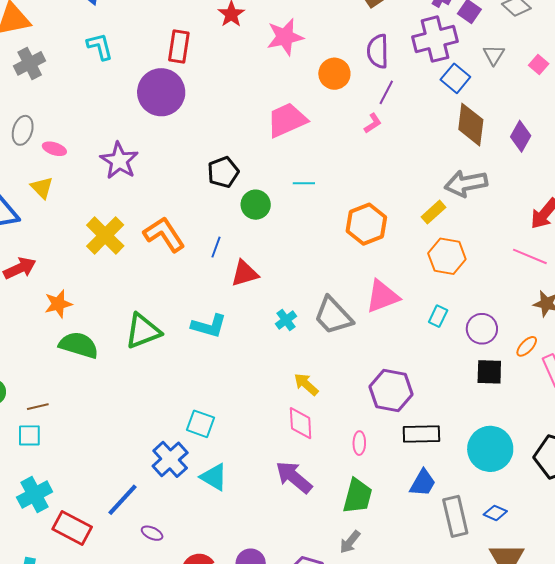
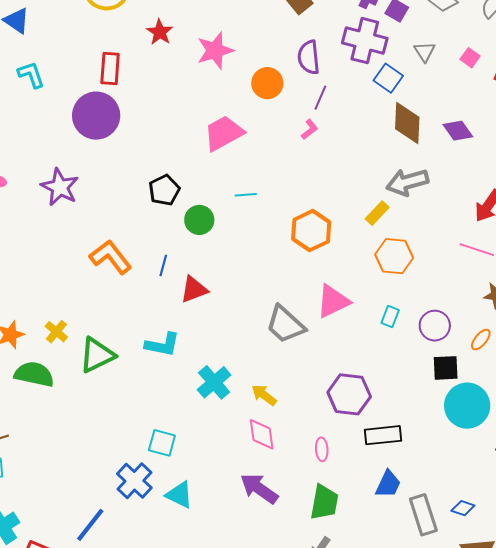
purple cross: (435, 39) -> (365, 41), turned 33
purple diamond: (521, 136) -> (458, 131), turned -60
yellow cross: (105, 235) -> (56, 332), moved, size x0.6
cyan cross: (286, 320) -> (214, 382), moved, size x1.6
cyan circle: (490, 449) -> (467, 406), moved

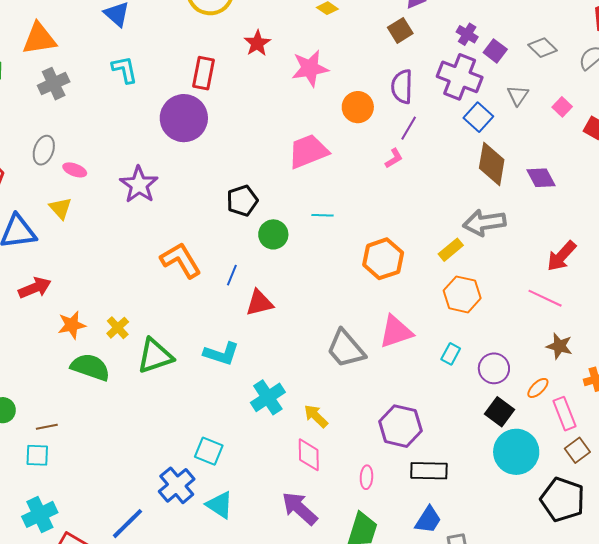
black square: (446, 368) -> (499, 412), turned 32

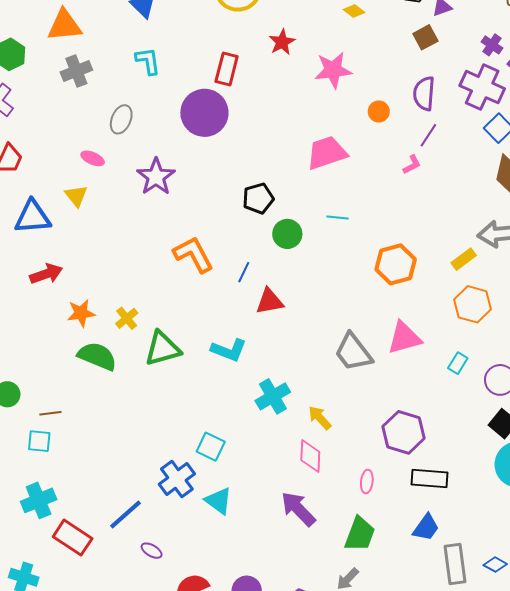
orange circle: (358, 107) -> (379, 111), size x0.7
gray ellipse: (44, 150) -> (121, 119), moved

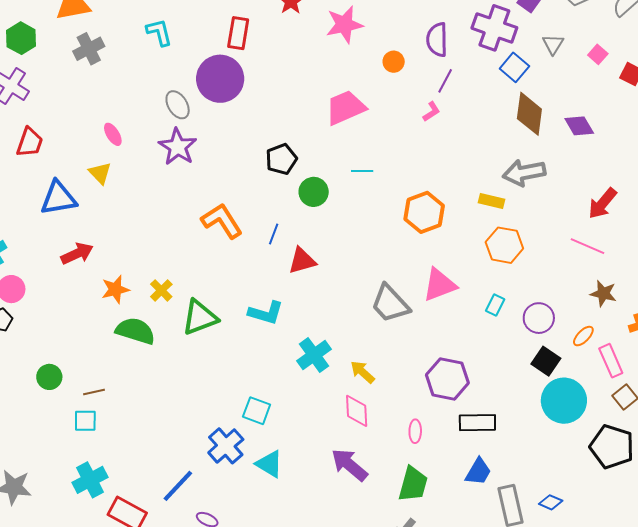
gray ellipse: (121, 119) -> (178, 105), moved, turned -48
pink ellipse: (93, 158) -> (113, 134), turned 40
yellow rectangle: (464, 259) -> (491, 201), turned 55

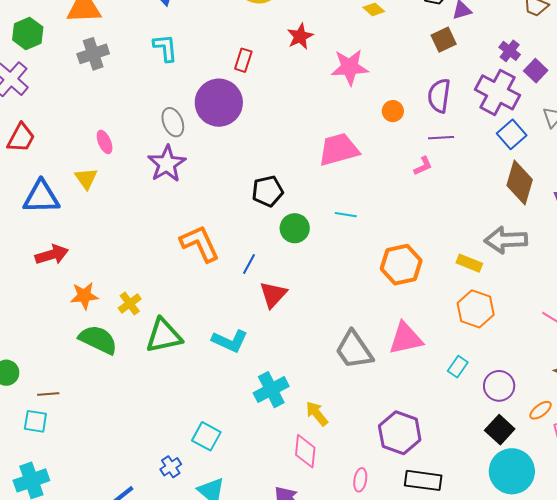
red rectangle: (238, 33) -> (243, 60), size x0.7
purple line: (445, 81) -> (441, 138), turned 50
red triangle: (302, 261) -> (273, 295), turned -40
blue cross: (226, 446) -> (171, 467), size x0.6

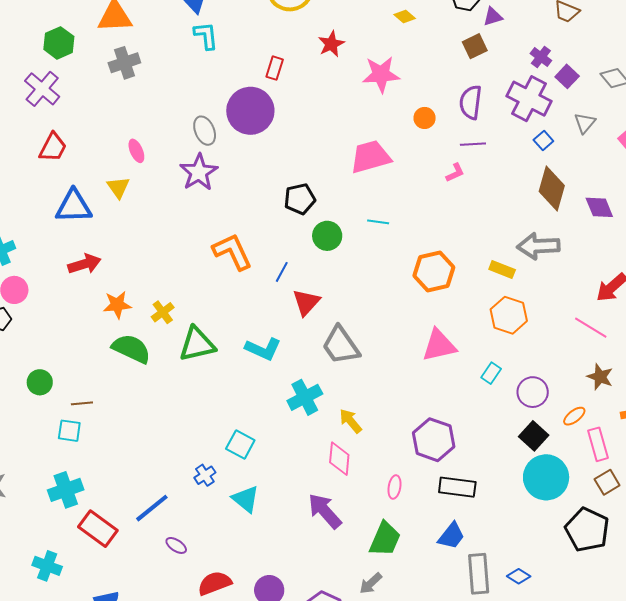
cyan L-shape: (165, 48) -> (206, 36), moved
blue square: (512, 134) -> (543, 141), size x0.7
gray trapezoid: (354, 350) -> (341, 345), moved

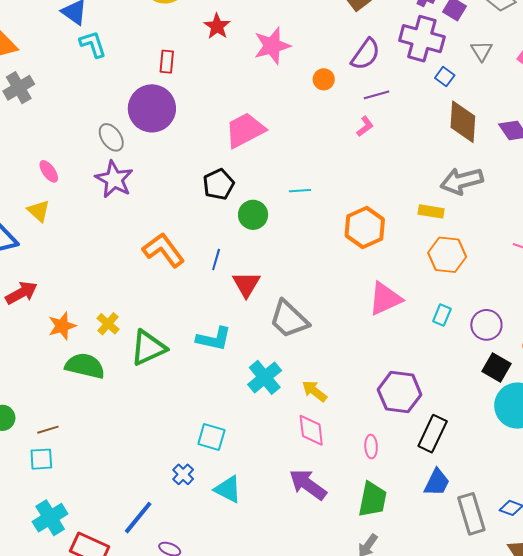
purple semicircle: (471, 102) -> (366, 54), turned -140
pink trapezoid: (371, 157) -> (245, 130), moved
black rectangle: (457, 487) -> (433, 434), turned -60

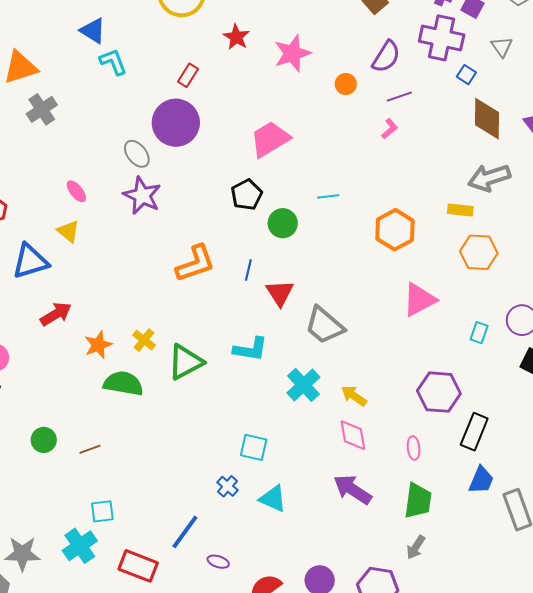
red rectangle: (167, 62) -> (188, 75), turned 30
orange L-shape: (164, 250) -> (195, 263), turned 111
cyan rectangle: (442, 315) -> (479, 333), moved
cyan square: (41, 459) -> (102, 511), moved
cyan cross: (50, 518) -> (80, 546), moved

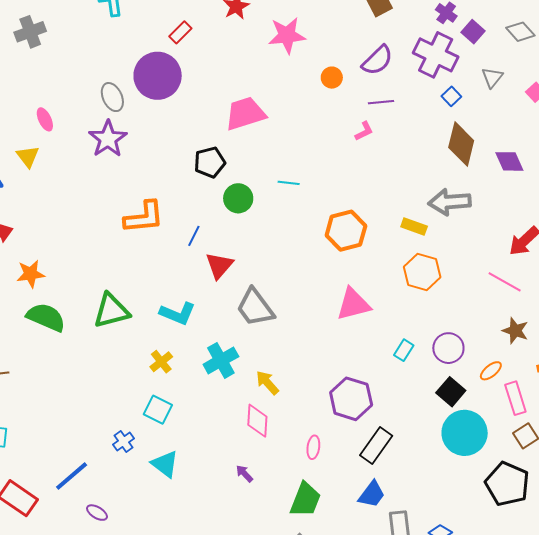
yellow cross: (144, 340) -> (161, 362), moved
purple arrow: (352, 489) -> (244, 473), size x0.5

